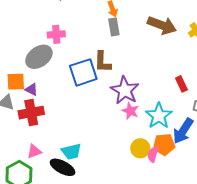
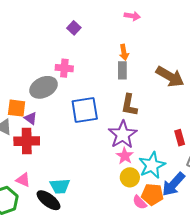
brown L-shape: (103, 62) -> (129, 105), moved
yellow circle: (140, 148) -> (130, 177), moved
pink triangle: (34, 151) -> (23, 180), turned 35
pink semicircle: (153, 154) -> (140, 202), turned -70

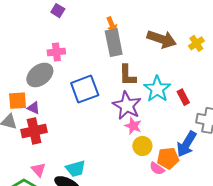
gray rectangle: (122, 70) -> (114, 43), size x1.5
cyan star: (152, 165) -> (157, 89), moved
pink triangle: (23, 180) -> (38, 170), turned 35

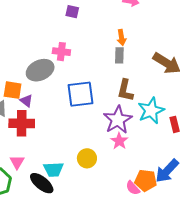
purple square: (58, 11) -> (72, 12), turned -32
gray rectangle: (114, 43) -> (119, 55), size x0.6
yellow circle: (142, 146) -> (87, 158), moved

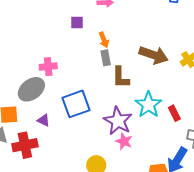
purple square: (72, 12) -> (77, 22), moved
brown L-shape: (125, 90) -> (121, 77), moved
purple triangle: (26, 101) -> (44, 120), moved

